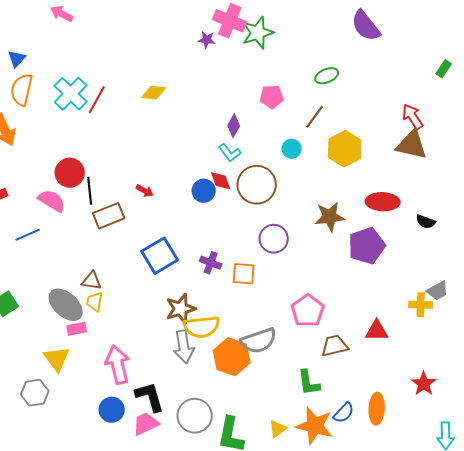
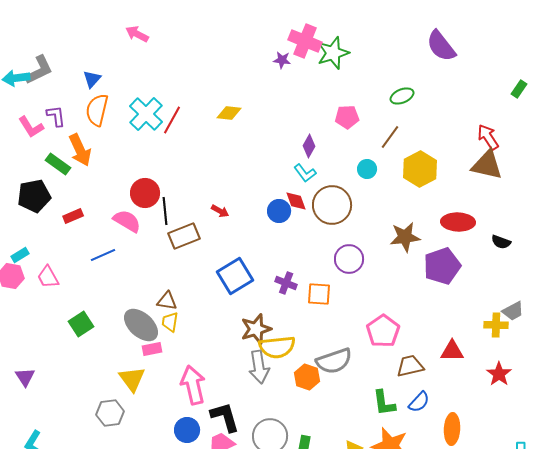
orange hexagon: (232, 357) -> (307, 377), size x0.7
red star: (424, 384) -> (499, 374), moved
blue semicircle: (344, 413) -> (419, 402), moved

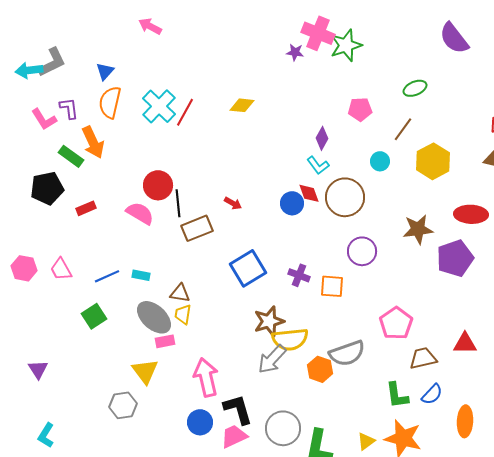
cyan rectangle: (20, 255) -> (141, 275), moved, turned 42
blue line: (103, 255) -> (107, 276), moved
gray arrow: (259, 367) -> (272, 359), turned 52

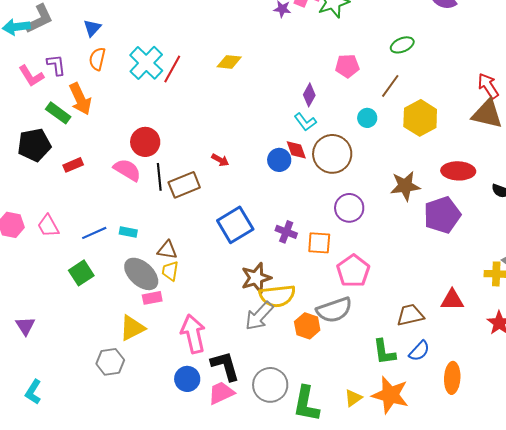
orange semicircle: (110, 102) -> (97, 59), size x0.7
black line: (178, 203) -> (159, 177), moved
pink pentagon: (396, 323) -> (353, 271), moved
yellow triangle: (145, 371) -> (132, 328), turned 40

